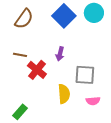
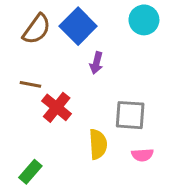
blue square: (64, 16) -> (78, 26), moved
purple arrow: (60, 54) -> (96, 63), moved

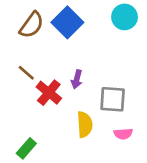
purple arrow: (96, 63) -> (77, 79), moved
brown line: (30, 84) -> (26, 73), turned 30

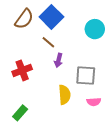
cyan circle: (125, 17) -> (95, 29), moved
brown line: (26, 73) -> (48, 42), moved
red cross: (49, 93) -> (22, 70), moved, turned 30

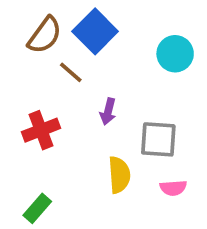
brown line: (48, 42) -> (71, 72), moved

